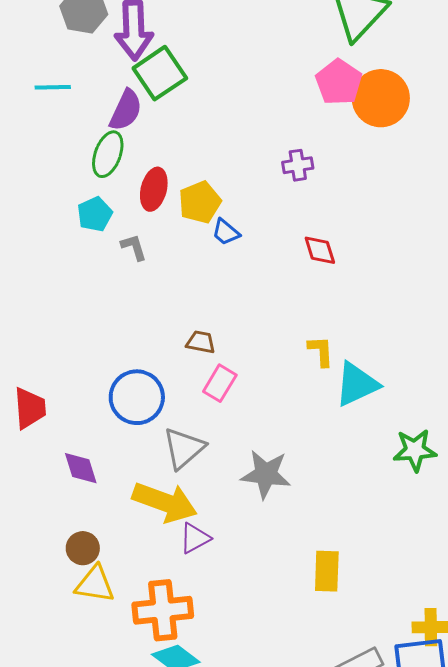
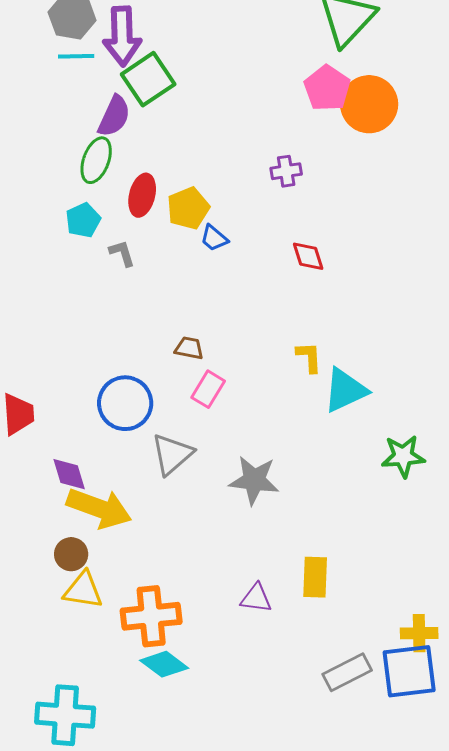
cyan line: (53, 87) -> (76, 56), moved
yellow arrow: (165, 502) -> (99, 508), moved
purple triangle: (195, 538) -> (256, 598), moved, turned 36

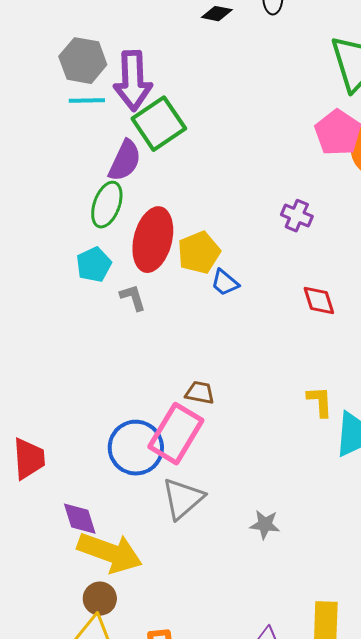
purple cross: (286, 171) -> (297, 216), turned 32
red ellipse: (142, 195) -> (153, 240), size x1.5
pink rectangle: (208, 389) -> (176, 434), moved, size x1.6
gray star: (254, 480) -> (265, 525), size x0.6
brown circle: (71, 554) -> (100, 599), moved

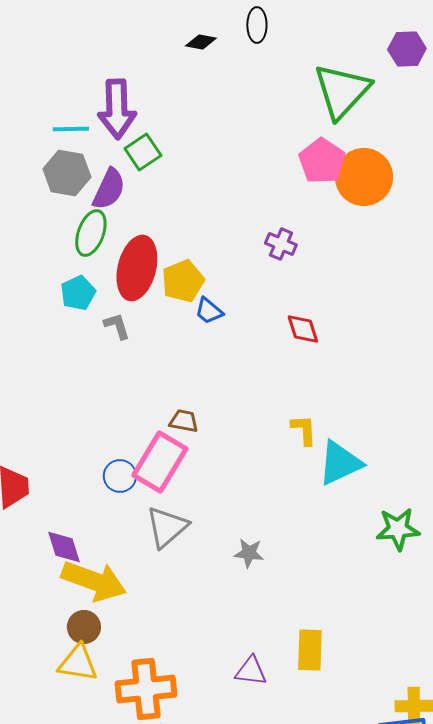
gray hexagon: (83, 61) -> (67, 173), moved
green square: (159, 124) -> (143, 152), size x0.7
blue circle: (136, 448) -> (120, 476), size x0.6

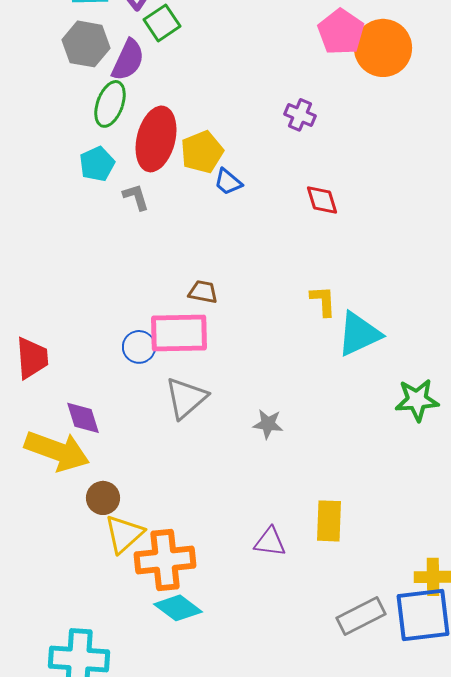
pink rectangle: (160, 462) -> (179, 333), turned 58
yellow arrow: (94, 581) -> (57, 451), moved
yellow triangle: (78, 663) -> (124, 534), moved, turned -51

